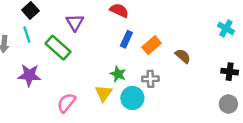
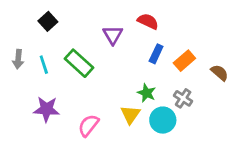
purple triangle: (75, 22) -> (113, 35), moved
cyan line: (27, 34) -> (44, 65), moved
purple star: (29, 75) -> (47, 109), moved
gray cross: (150, 79) -> (183, 98), turned 35

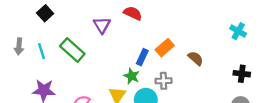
blue rectangle: (156, 54) -> (142, 57), moved
gray cross: (183, 98) -> (164, 81), turned -35

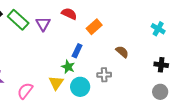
orange rectangle: (165, 48) -> (94, 27), moved
green rectangle: (72, 50) -> (18, 20), moved
gray cross: (164, 81) -> (104, 75), moved

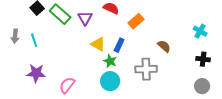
cyan cross: (158, 29) -> (200, 31), moved
gray cross: (104, 75) -> (146, 69), size x1.5
yellow triangle: (56, 83) -> (98, 44), moved, turned -35
cyan circle: (80, 87) -> (110, 81), moved

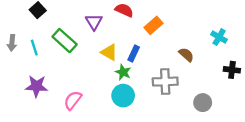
green rectangle: (60, 14) -> (65, 41), moved
cyan cross: (200, 31) -> (219, 37), moved
gray circle: (202, 86) -> (203, 103), moved

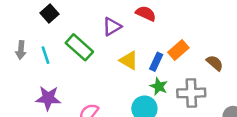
purple triangle: (94, 22) -> (112, 27), turned 30
orange rectangle: (154, 25) -> (178, 50), moved
green star: (123, 72) -> (159, 86), moved

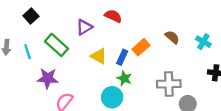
brown semicircle: (215, 63) -> (172, 37), moved
gray cross: (191, 93) -> (169, 84), moved
purple star: (48, 98) -> (48, 78), moved

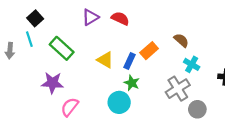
purple triangle: (84, 27) -> (90, 17), moved
cyan cross: (203, 42) -> (192, 64), moved
cyan line: (28, 52) -> (29, 39), moved
gray cross: (169, 84) -> (178, 89), turned -30

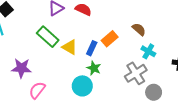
green rectangle: (62, 48) -> (48, 37), moved

